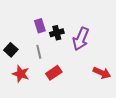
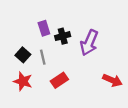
black square: (11, 50) -> (23, 55), moved

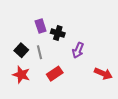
black cross: (63, 36) -> (58, 33), turned 32
purple arrow: (89, 43) -> (78, 50), moved, size x0.7

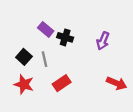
purple rectangle: (41, 26) -> (46, 29), turned -32
purple arrow: (78, 50) -> (103, 41), moved

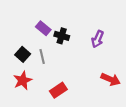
red rectangle: (62, 83) -> (58, 90), moved
red star: (24, 84) -> (23, 80), turned 30

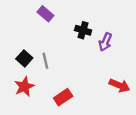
purple rectangle: (43, 28) -> (45, 14), moved
black cross: (62, 36) -> (83, 30), moved

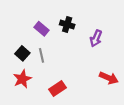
purple rectangle: (45, 14) -> (42, 29), moved
black cross: (83, 30) -> (67, 25), moved

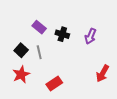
black cross: (67, 25) -> (62, 34), moved
red arrow: (109, 78) -> (103, 73), turned 96

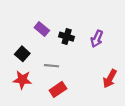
gray line: (39, 52) -> (51, 66), moved, turned -72
red star: (21, 74) -> (22, 80), turned 30

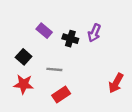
purple arrow: (97, 39) -> (94, 33), moved

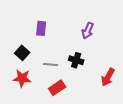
purple rectangle: (44, 31) -> (41, 28), turned 56
black cross: (70, 39) -> (76, 60), moved

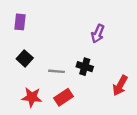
purple rectangle: (41, 28) -> (20, 22), moved
red star: (22, 78) -> (32, 97), moved

